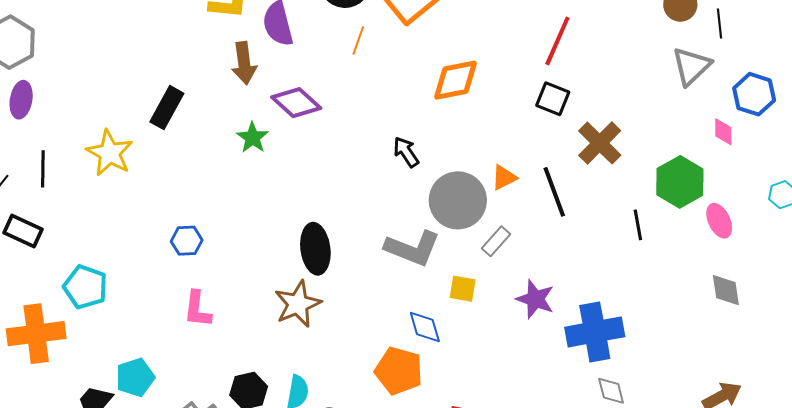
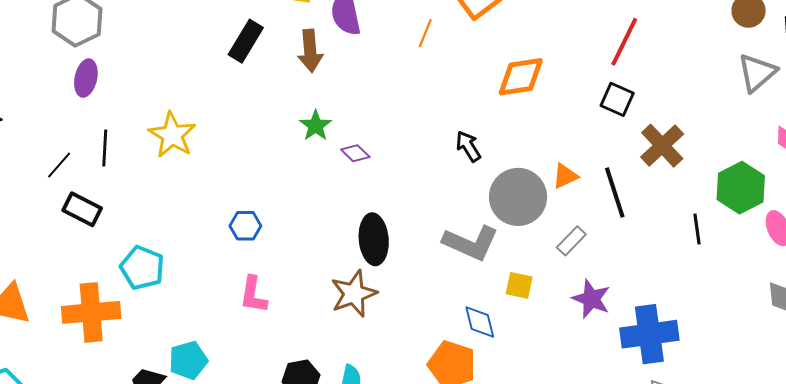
purple diamond: (296, 103) -> (355, 153), moved, size x0.6
black rectangle: (167, 108) -> (246, 41), moved
gray rectangle: (496, 241) -> (571, 241), moved

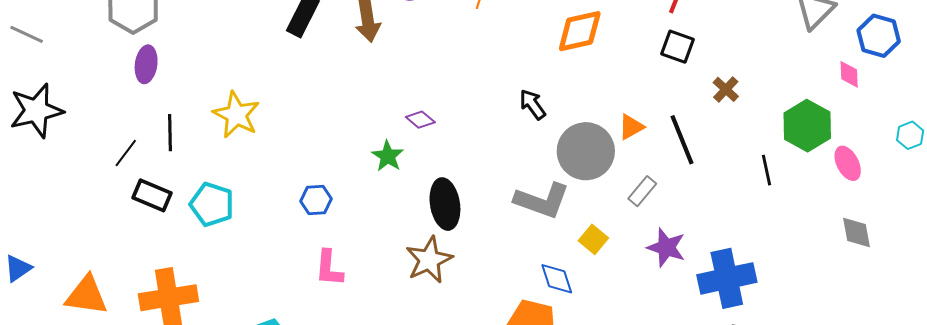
green star: (316, 126) -> (388, 156), moved
brown cross: (662, 146) -> (726, 89), size x0.6
cyan pentagon: (142, 268) -> (212, 204), moved
yellow square: (519, 285) -> (593, 239), turned 32

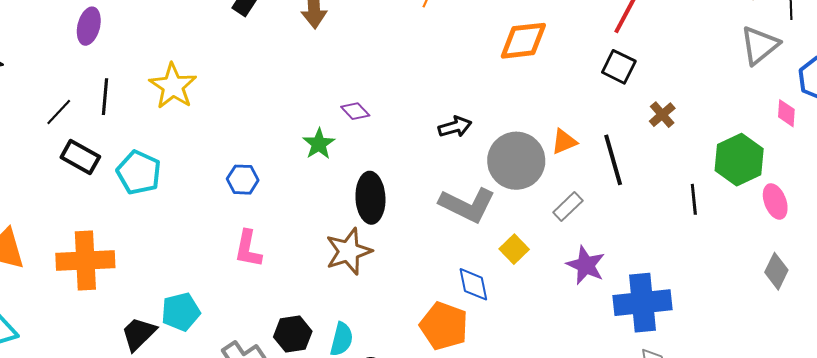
black arrow: (533, 104) -> (455, 127), moved, turned 104
gray diamond: (857, 232) -> (776, 271), turned 30

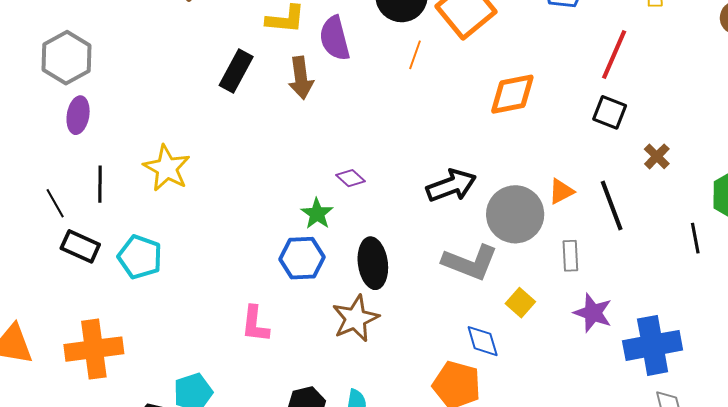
black line: (59, 112) -> (55, 203), turned -68
black arrow: (455, 127) -> (451, 186), size x1.5
blue hexagon: (243, 180) -> (302, 258), moved, size x1.4
gray rectangle: (568, 207) -> (570, 256), turned -44

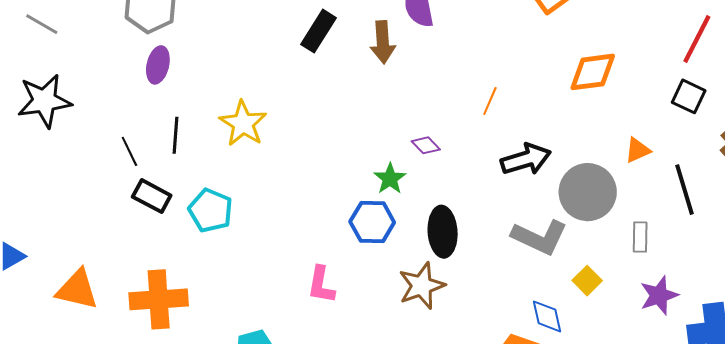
orange line: (415, 55) -> (490, 101), moved
orange triangle: (561, 191) -> (637, 150), moved
purple star: (593, 313) -> (659, 295), turned 30

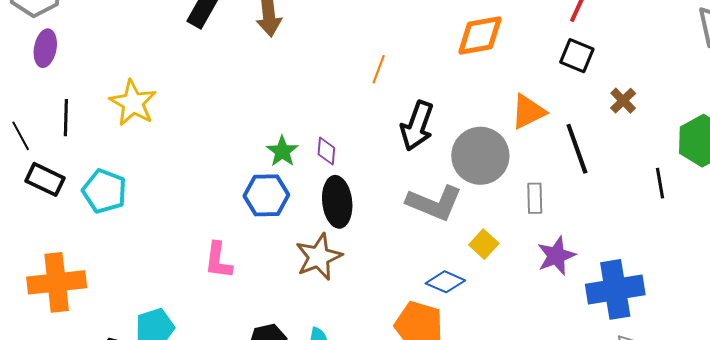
purple diamond: (426, 145) -> (326, 151), moved, turned 52
orange triangle: (637, 150) -> (528, 112), size x1.4
black arrow: (526, 159) -> (417, 126), turned 129
blue diamond: (547, 316) -> (445, 282), turned -51

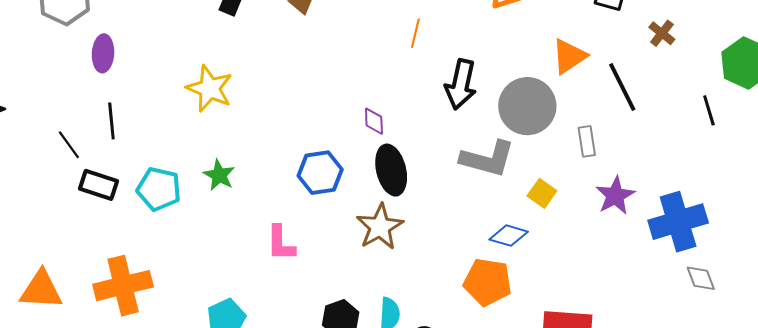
purple ellipse: (45, 48) -> (103, 53), moved
yellow star: (133, 103) -> (210, 89), moved
green star: (282, 151) -> (219, 175), moved

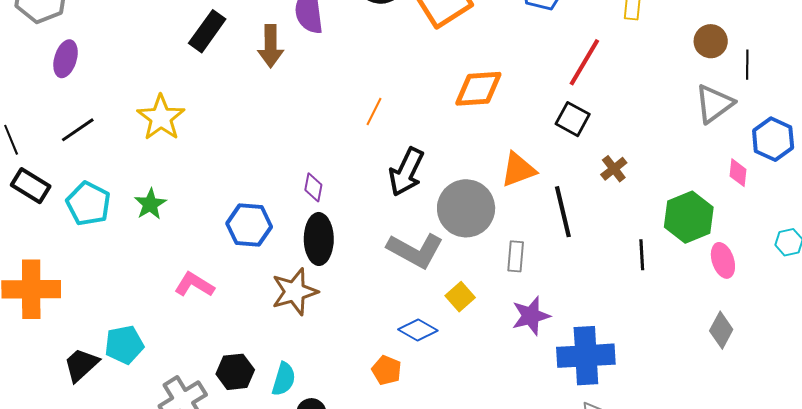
black line: (111, 121) -> (78, 130), moved, turned 48
pink L-shape: (281, 243) -> (194, 285), turned 108
orange pentagon: (488, 282) -> (387, 370), size x0.6

